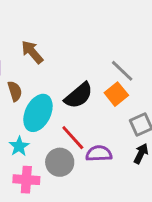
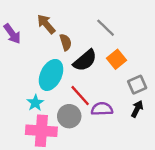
gray line: (122, 71) -> (106, 28), moved
brown semicircle: (15, 91) -> (66, 42), moved
pink cross: (26, 180) -> (41, 131), size x1.4

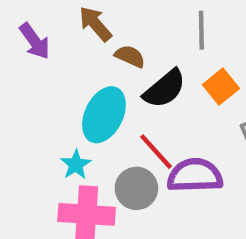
gray line: (106, 28) -> (201, 30), turned 45
brown semicircle: (66, 42) -> (130, 56), turned -49
purple semicircle: (102, 109) -> (195, 175), size x1.4

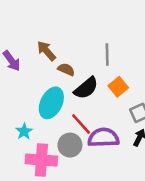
cyan star: (76, 165) -> (24, 131), moved

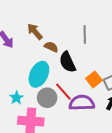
orange square: (118, 87) -> (94, 79), moved
black semicircle: (86, 88) -> (67, 62), turned 105
gray circle: (70, 145) -> (47, 98), moved

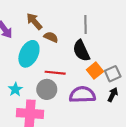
black semicircle: (67, 62) -> (81, 51), moved
cyan ellipse: (39, 74) -> (29, 54), moved
red line: (63, 92) -> (55, 73), moved, turned -42

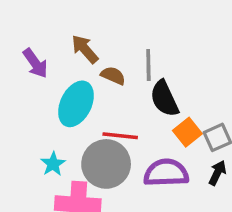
gray line: (85, 25) -> (148, 65), moved
gray circle: (47, 89) -> (106, 164), size x1.4

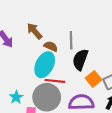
black semicircle: (164, 99) -> (80, 60), turned 45
cyan ellipse: (76, 104) -> (45, 65), moved

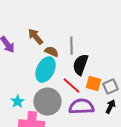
orange square: (93, 79) -> (94, 84), turned -35
red line: (55, 81) -> (72, 86), moved, turned 36

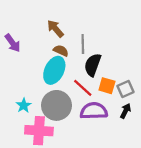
brown arrow: (36, 37) -> (55, 29), moved

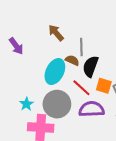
brown semicircle: (61, 51) -> (72, 60), moved

